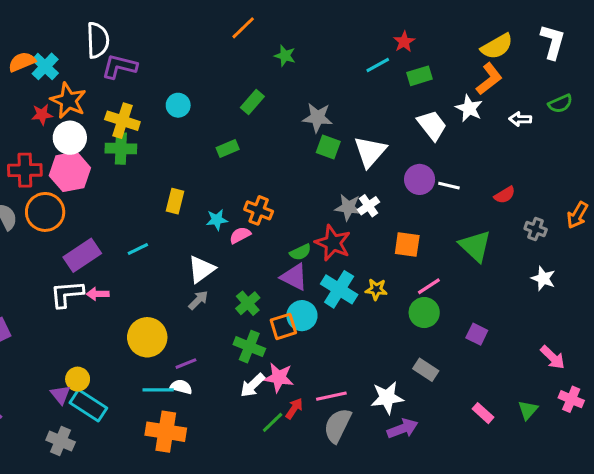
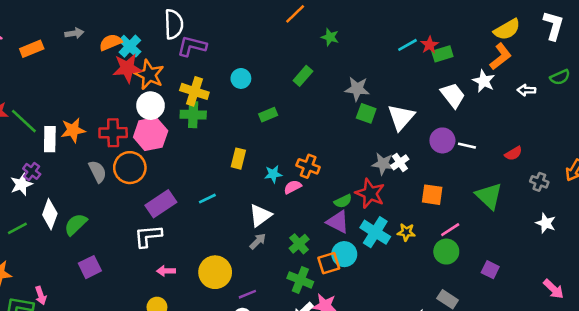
red star: (404, 42) -> (429, 45), moved
red star: (42, 114) -> (127, 68), moved, size x1.6
green rectangle: (228, 149) -> (268, 115), moved
pink arrow: (98, 294) -> (166, 271), moved

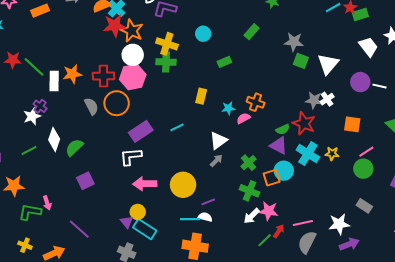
pink arrow: (166, 271) -> (145, 184), size x1.6

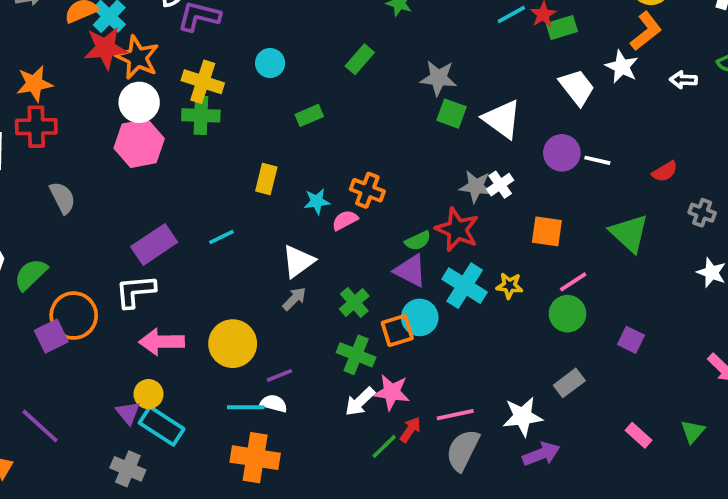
white triangle: (328, 64) -> (502, 119), turned -35
orange star: (72, 74) -> (34, 84), moved
red cross: (103, 76) -> (36, 127), moved
orange circle: (117, 103) -> (74, 316), moved
gray rectangle: (364, 206) -> (569, 383), turned -70

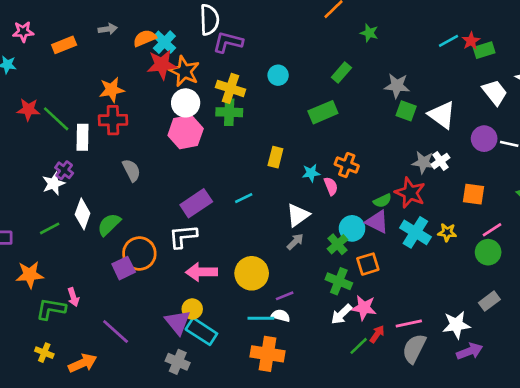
green rectangle: (309, 115) -> (323, 112), moved, size x1.5
pink semicircle: (345, 220) -> (331, 186), turned 96
cyan circle: (420, 317) -> (352, 228), moved
purple triangle: (128, 413) -> (178, 322), size x1.5

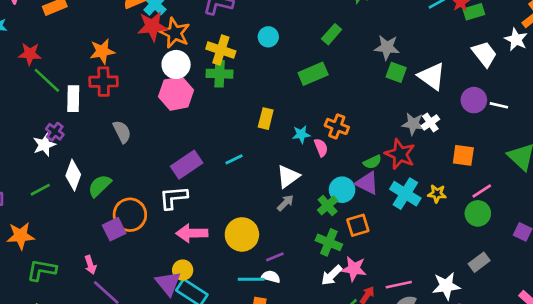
red star: (28, 110) -> (30, 54), moved
pink arrow: (73, 297) -> (90, 265), moved

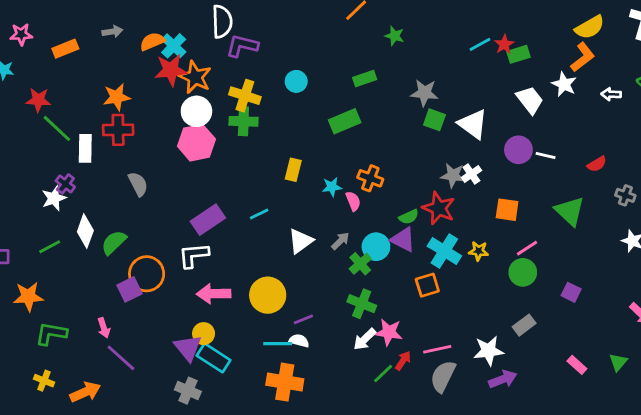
green rectangle: (332, 34) -> (365, 79), turned 30
white triangle: (288, 176) -> (300, 241), moved
gray arrow: (285, 203) -> (340, 241), moved
orange square: (358, 225) -> (427, 285), moved

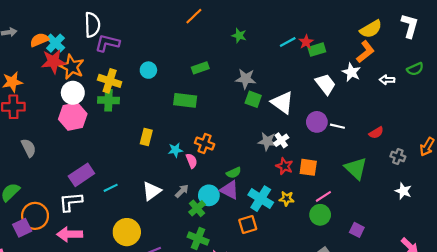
green star: (395, 36) -> (239, 36), moved
green rectangle: (345, 121) -> (185, 100), turned 30
red star: (439, 208) -> (284, 166), moved, size x0.7
cyan line: (259, 214) -> (111, 188), moved
pink arrow: (214, 294) -> (70, 234), moved

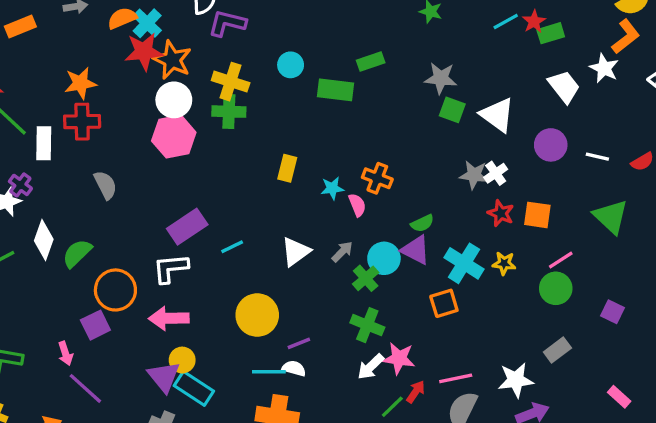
green rectangle: (185, 100) -> (336, 90), moved
white line: (337, 126) -> (597, 157), moved
purple square: (22, 228) -> (95, 325), moved

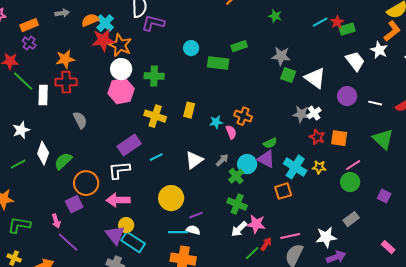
yellow cross: (231, 82) -> (155, 116), moved
purple cross: (20, 185) -> (29, 43), moved

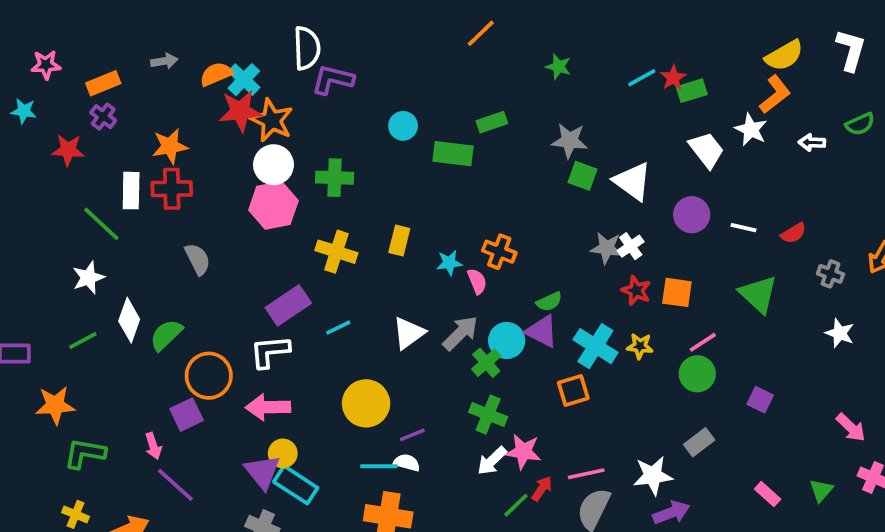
green line: (23, 81) -> (101, 224), moved
white rectangle: (43, 95) -> (131, 191), moved
gray arrow: (222, 160) -> (460, 333), size x1.5

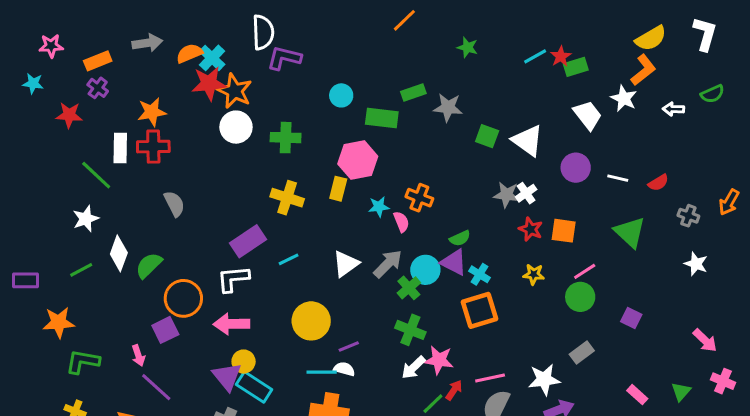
gray arrow: (164, 61) -> (147, 43), size x1.4
gray star: (570, 141) -> (448, 107), moved
pink hexagon: (273, 205) -> (358, 160), moved
cyan cross: (595, 346) -> (479, 274), moved, size x0.6
orange square: (573, 390) -> (479, 310), size x1.4

